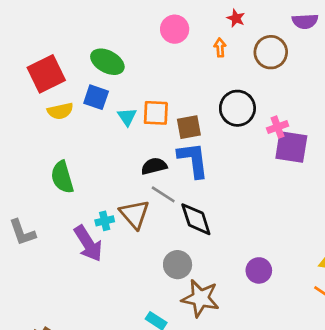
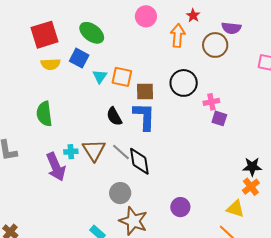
purple semicircle: (305, 21) -> (231, 28), moved
orange arrow: (220, 48) -> (178, 35), size x1.6
purple square: (291, 147) -> (219, 118), size x0.6
black semicircle: (154, 166) -> (114, 116), turned -114
gray line: (163, 194) -> (121, 152), moved

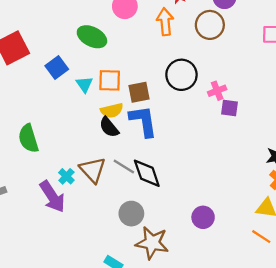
green ellipse: (92, 33) -> (92, 37), moved
blue square: (79, 58) -> (57, 68), turned 36
yellow semicircle: (51, 64) -> (112, 111), moved
cyan cross: (71, 152) -> (66, 176), turned -32

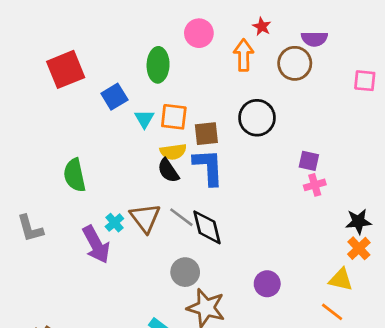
green ellipse: (92, 37) -> (158, 65), turned 60
pink cross: (217, 91) -> (315, 185), moved

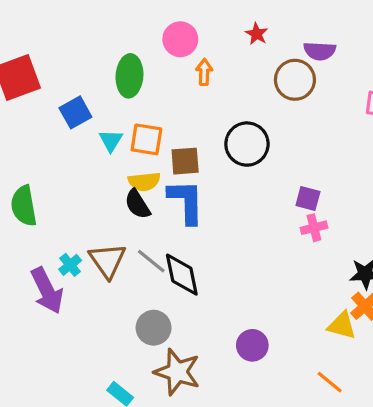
orange arrow: (244, 55) -> (204, 72), moved, size x0.7
yellow triangle: (341, 280) -> (342, 325), moved

